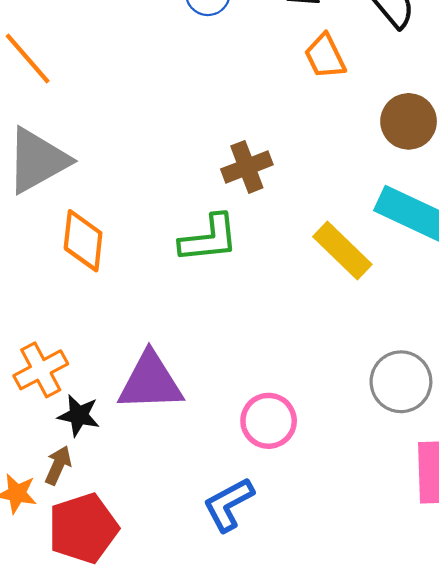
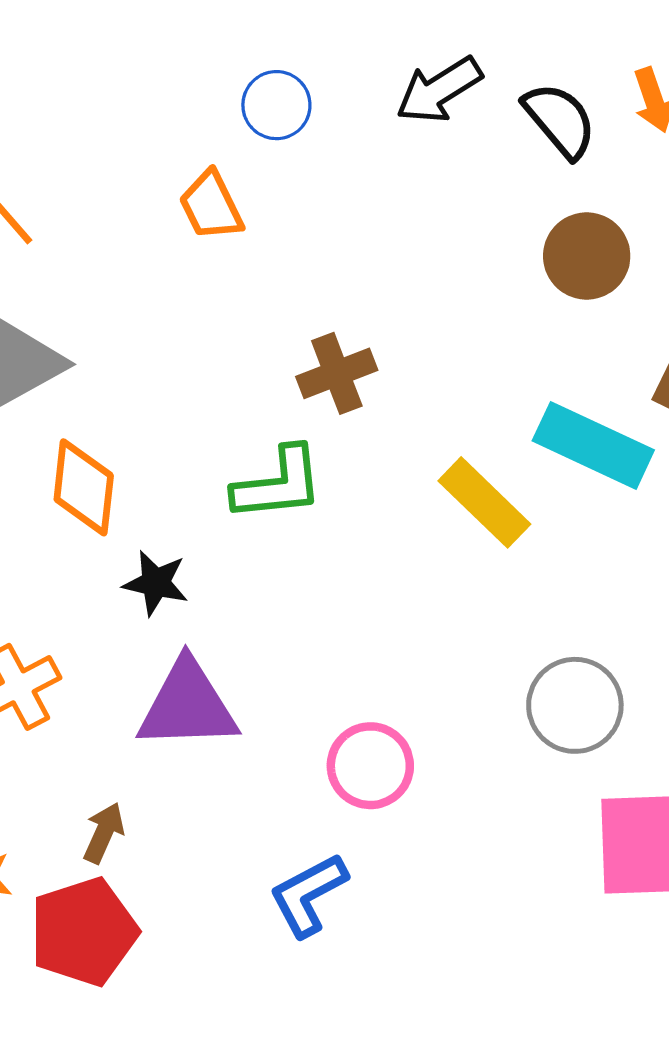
orange trapezoid: (325, 56) -> (211, 206), moved
brown circle: (409, 121) -> (587, 256), moved
black star: (79, 415) -> (156, 583), moved
brown arrow: (58, 465) -> (104, 833), moved

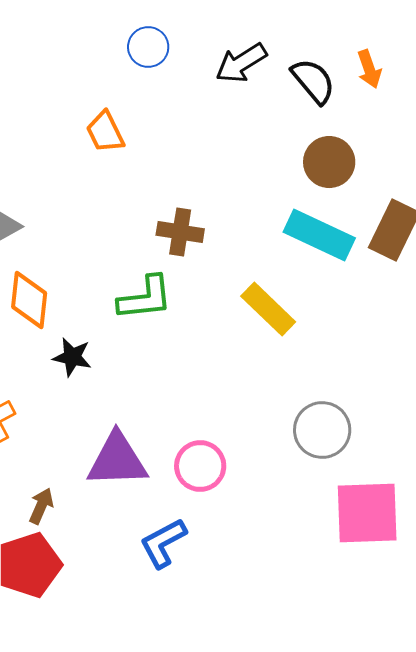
blue circle: (276, 105) -> (148, 47), moved
brown cross: (337, 373) -> (180, 232), turned 30
cyan rectangle: (593, 445) -> (319, 235), moved
purple triangle: (188, 705) -> (117, 460), moved

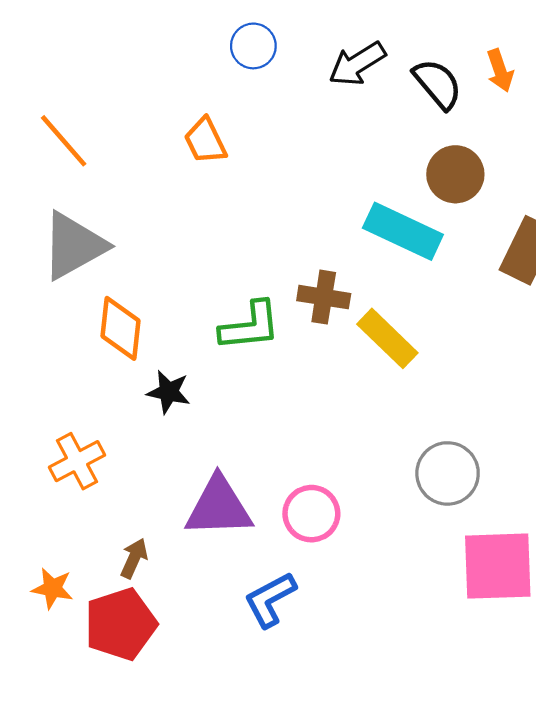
brown cross: (180, 232) -> (324, 297), moved
cyan rectangle: (319, 235) -> (403, 231), moved

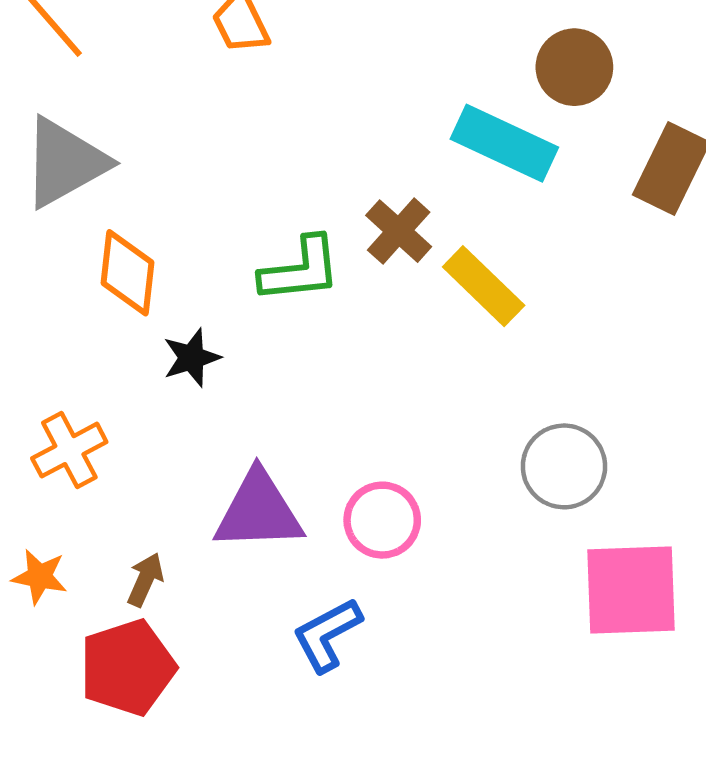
brown cross: (324, 297) -> (399, 231), turned 33
black star: (169, 392) -> (192, 358), turned -30
orange star: (52, 588) -> (40, 577), moved

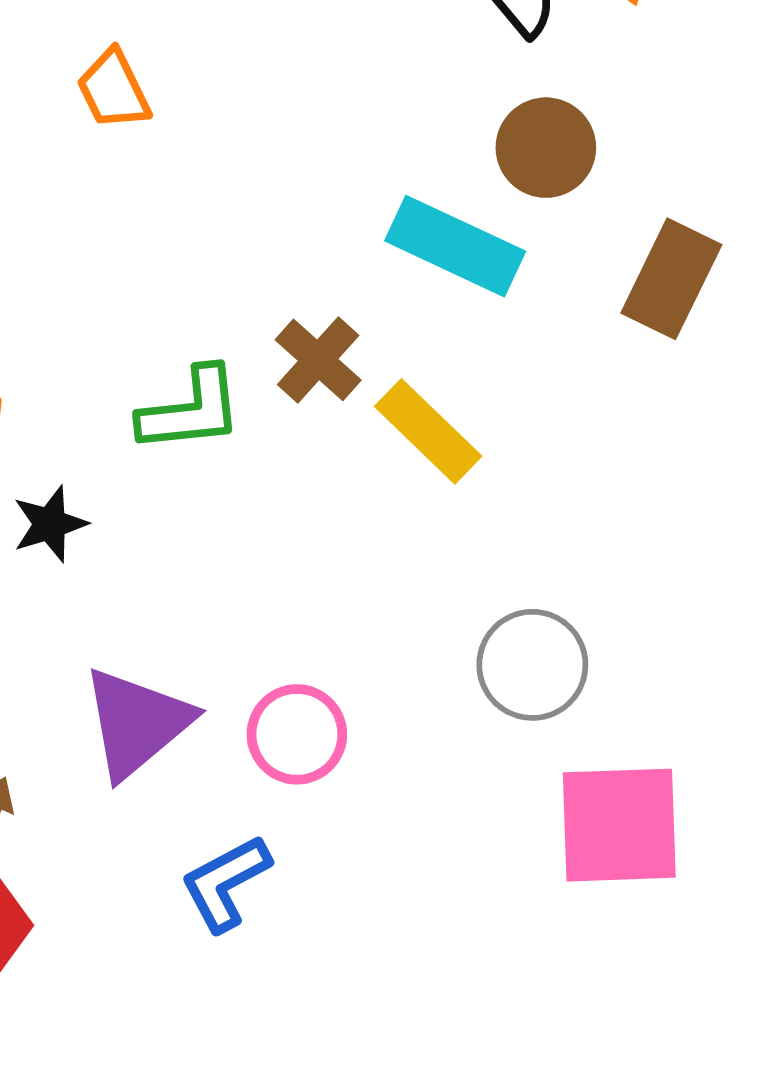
purple triangle: (259, 511) -> (137, 723), turned -38

